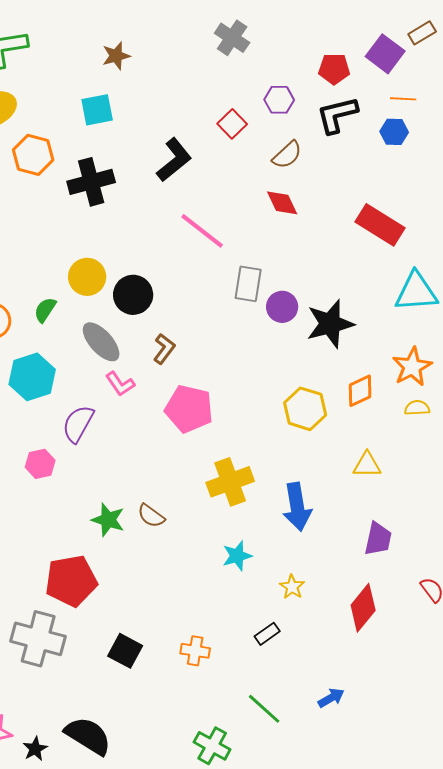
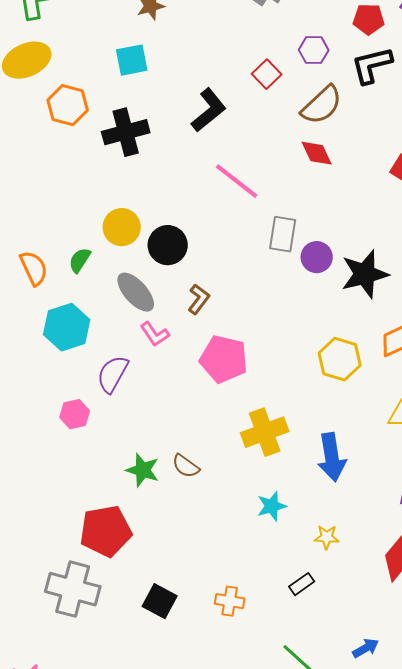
brown semicircle: (287, 155) -> (322, 105), size x1.4
yellow star: (292, 587) -> (327, 537), turned -30

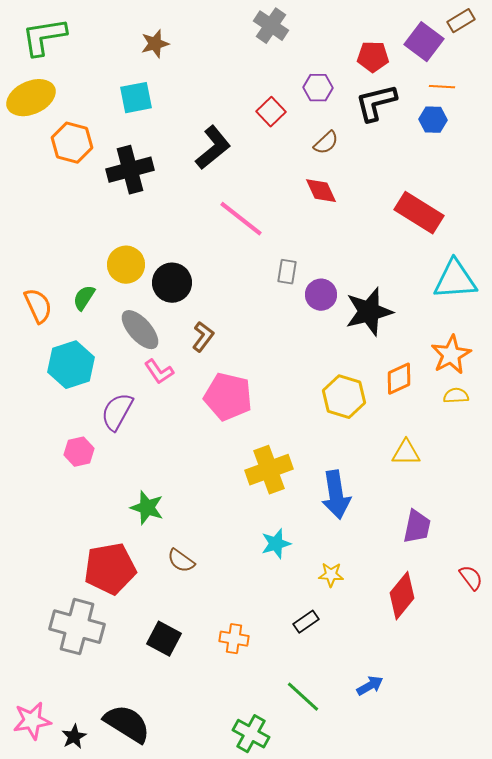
brown semicircle: (322, 105) -> (326, 143), size x0.6
gray rectangle: (283, 234) -> (287, 272), size x0.7
brown semicircle: (186, 466) -> (181, 561), moved

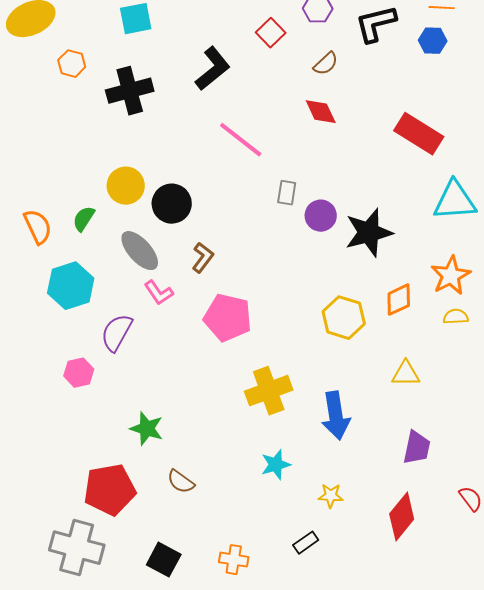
orange hexagon: (72, 143) -> (72, 64), size x0.7

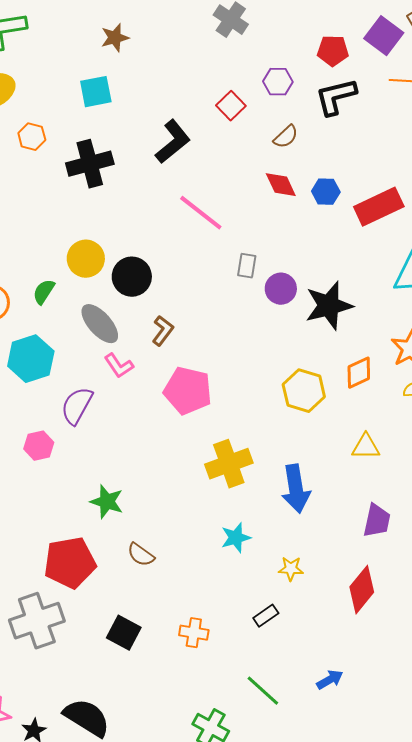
blue hexagon: (433, 41) -> (326, 192), moved
red rectangle: (419, 134) -> (379, 207), turned -57
gray cross: (77, 548) -> (37, 621), turned -34

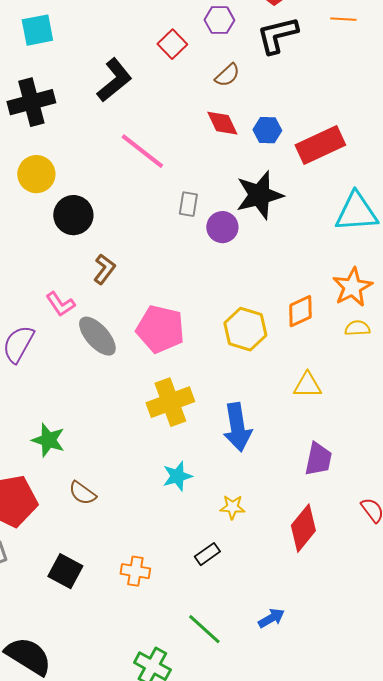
yellow circle: (86, 259) -> (36, 174), moved
black star: (329, 306) -> (259, 195), moved
gray ellipse: (100, 324) -> (97, 336), moved
pink pentagon: (188, 391) -> (160, 329), moved

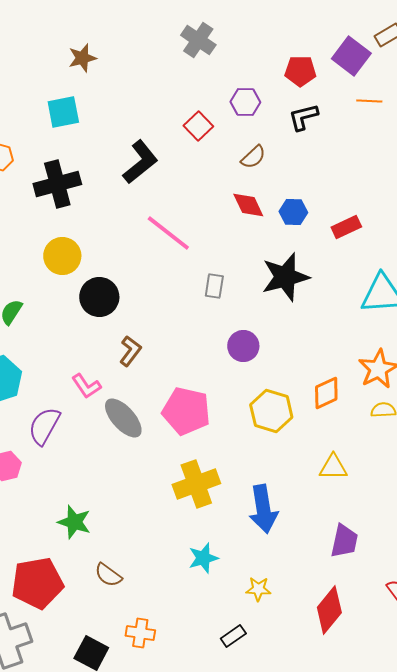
black L-shape: (277, 35) -> (303, 117), size x0.7
red rectangle: (320, 145) -> (346, 227), size x0.6
purple circle: (222, 227) -> (243, 346), moved
orange cross: (135, 571) -> (140, 633), moved

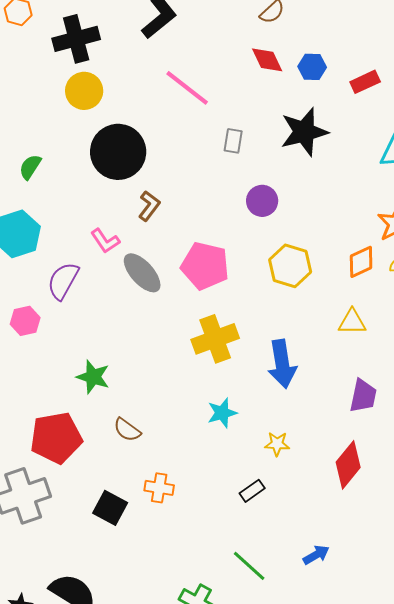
yellow circle: (62, 256) -> (84, 91), moved
black circle: (99, 297) -> (118, 152), size x1.4
orange diamond: (326, 393) -> (361, 262), moved

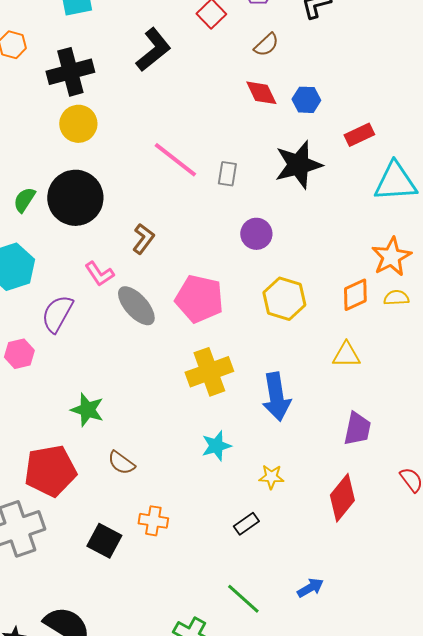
red rectangle: (365, 82) -> (359, 135), moved
pink line: (187, 88) -> (175, 160), moved
black circle: (118, 152) -> (75, 198), moved

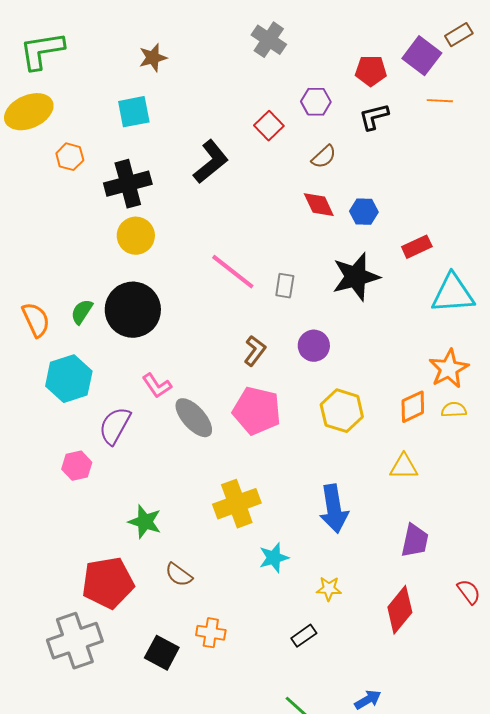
brown L-shape: (143, 239) -> (255, 351), moved
yellow cross: (209, 372) -> (237, 504), moved

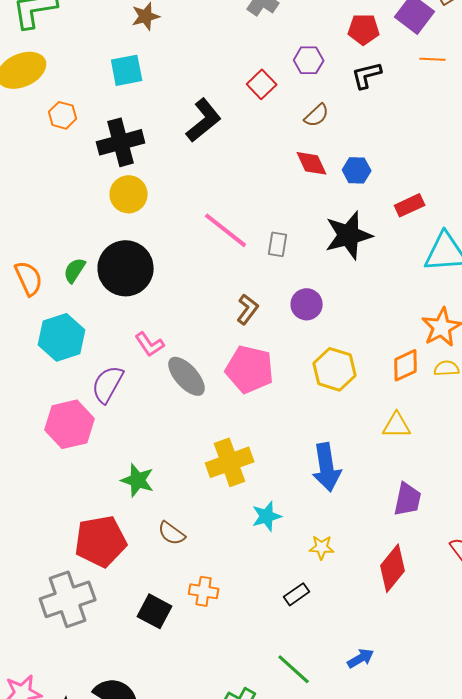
pink hexagon: (77, 466) -> (70, 424), size x1.6

